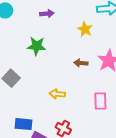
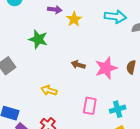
yellow star: (85, 29) -> (74, 19), moved

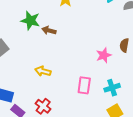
brown arrow: (78, 65) -> (49, 30), moved
pink star: (106, 68) -> (104, 55), moved, size x0.7

